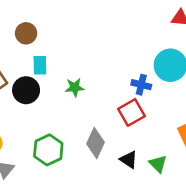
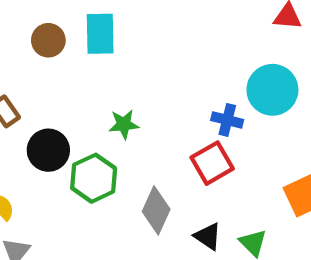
cyan rectangle: (40, 65) -> (100, 34), moved, size x1.4
black circle: (26, 90) -> (48, 150), moved
green hexagon: (48, 150) -> (94, 178), moved

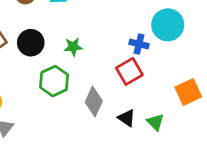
black circle: (48, 150) -> (31, 43), moved

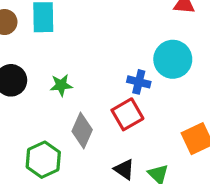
green hexagon: (54, 81) -> (43, 160), moved
gray diamond: (94, 102) -> (82, 131), moved

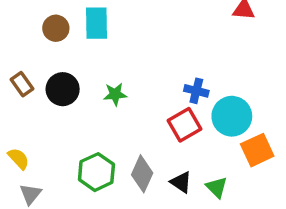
cyan circle: (173, 59) -> (232, 116), moved
gray diamond: (82, 131) -> (142, 174), moved

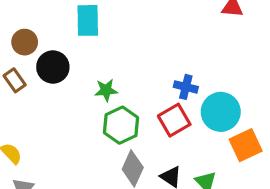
brown circle: (56, 28) -> (25, 42), moved
black circle: (63, 89) -> (53, 67), moved
green hexagon: (96, 172) -> (121, 125), moved

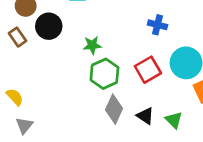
blue cross: (186, 87) -> (157, 25), moved

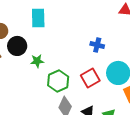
green star: (92, 45) -> (37, 61), moved

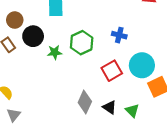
green hexagon: (58, 81) -> (82, 43), moved

